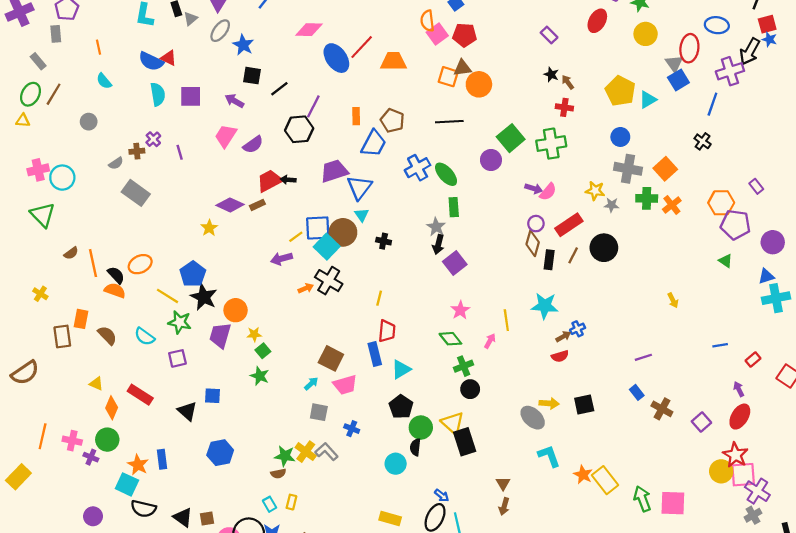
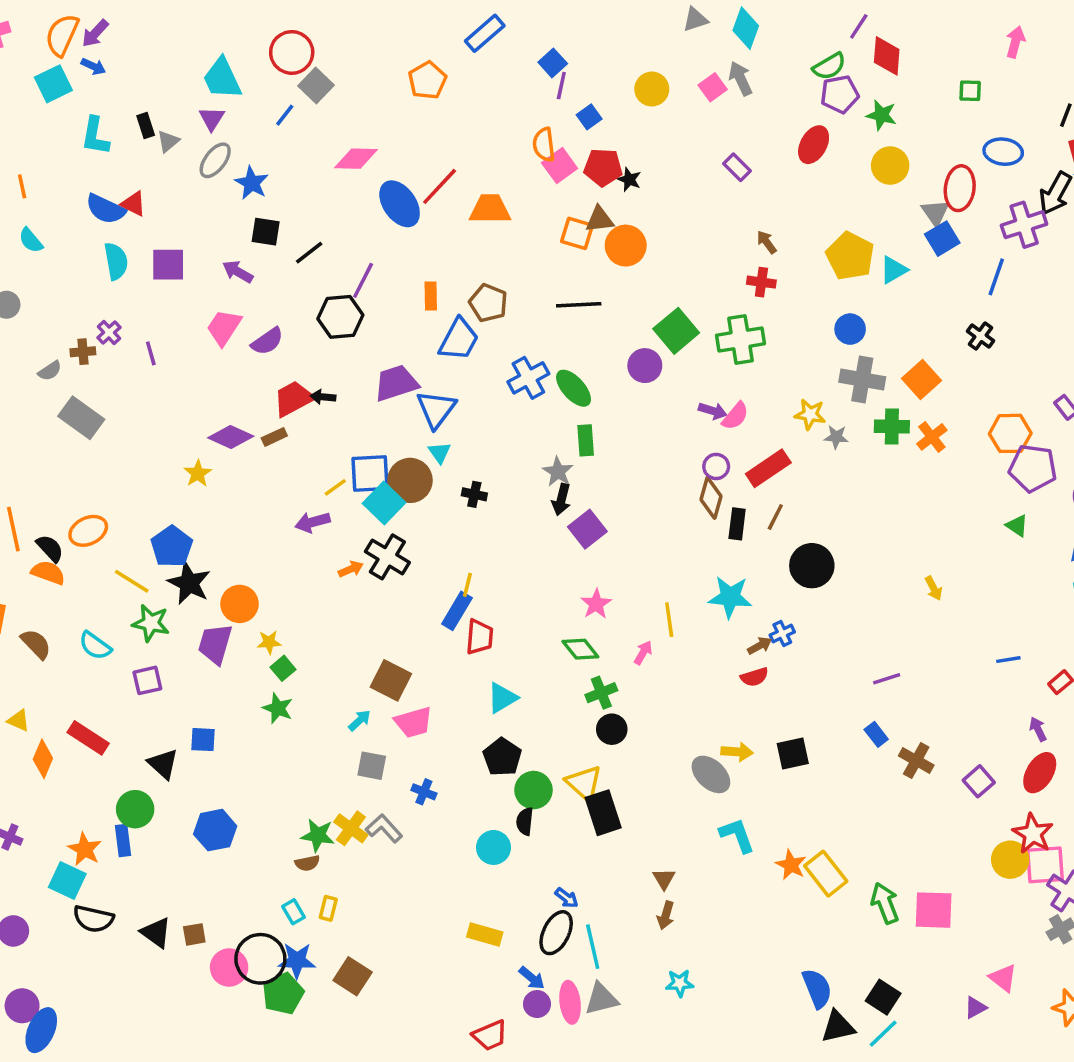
black star: (551, 74) -> (629, 179), moved
black circle: (604, 248) -> (812, 566), moved
blue rectangle: (375, 354) -> (457, 611), moved, turned 45
green circle: (107, 440) -> (135, 809), moved

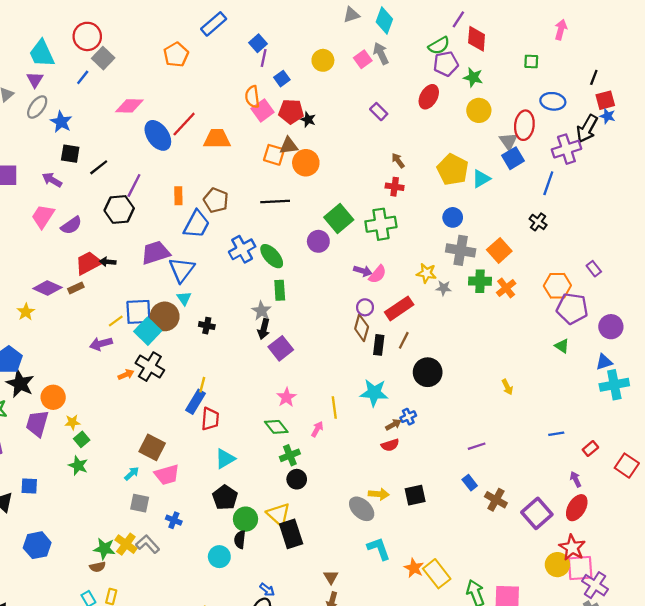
purple square: (979, 781) -> (537, 513), size x1.5

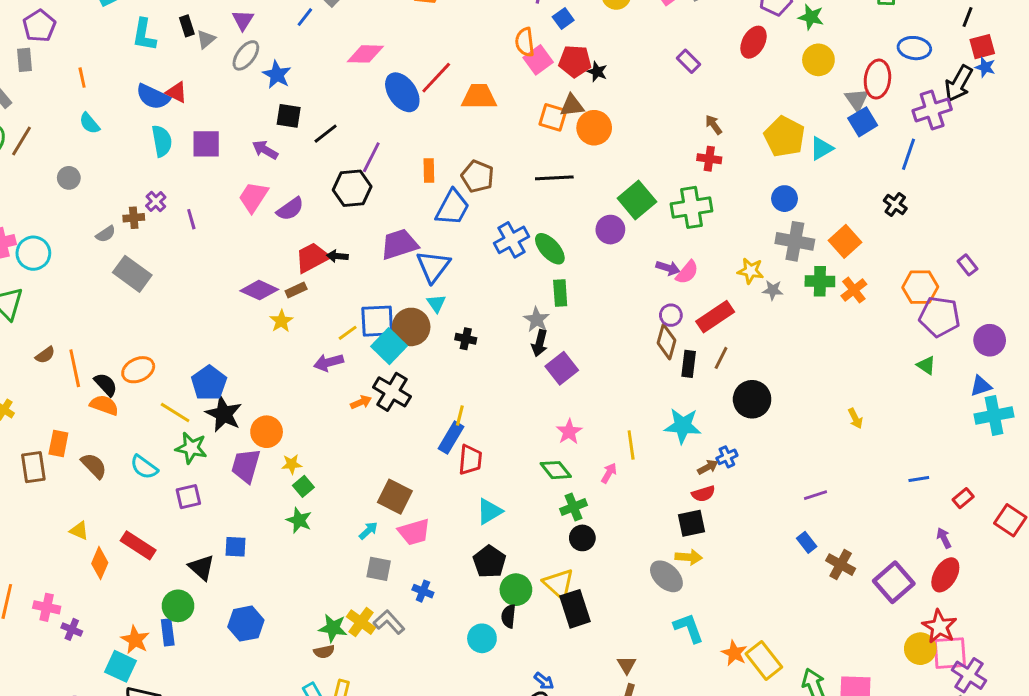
yellow star: (26, 312) -> (281, 321), moved
black square: (415, 495) -> (692, 523), moved

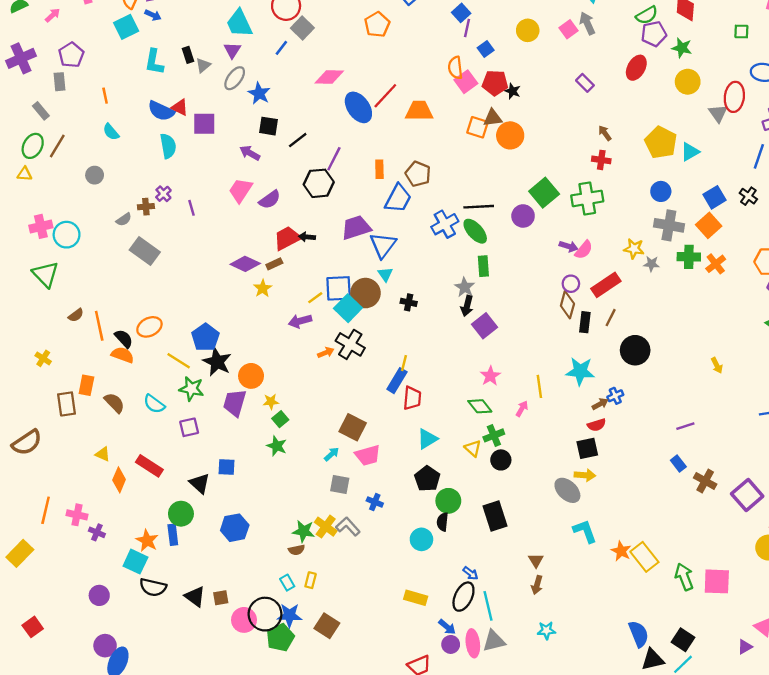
blue square: (863, 122) -> (715, 197), moved
purple square: (206, 144) -> (204, 124), moved
black line: (554, 178) -> (479, 207), moved
yellow triangle: (559, 584) -> (473, 448), moved, size x0.7

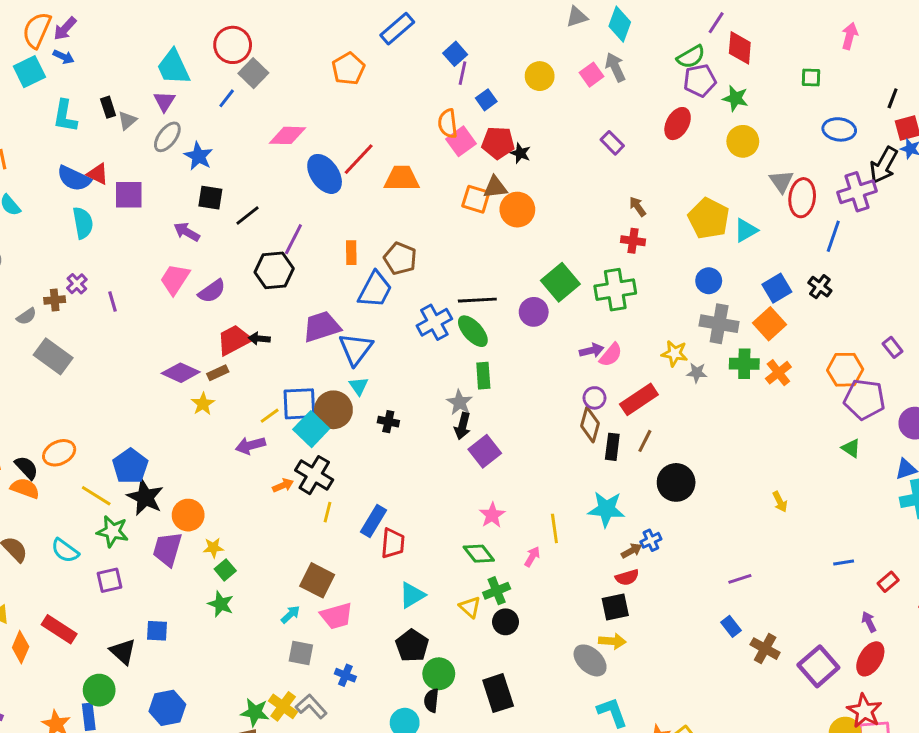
red ellipse: (734, 97) -> (802, 198), moved
purple arrow: (569, 246) -> (592, 350), turned -30
yellow line: (404, 363) -> (328, 512), moved

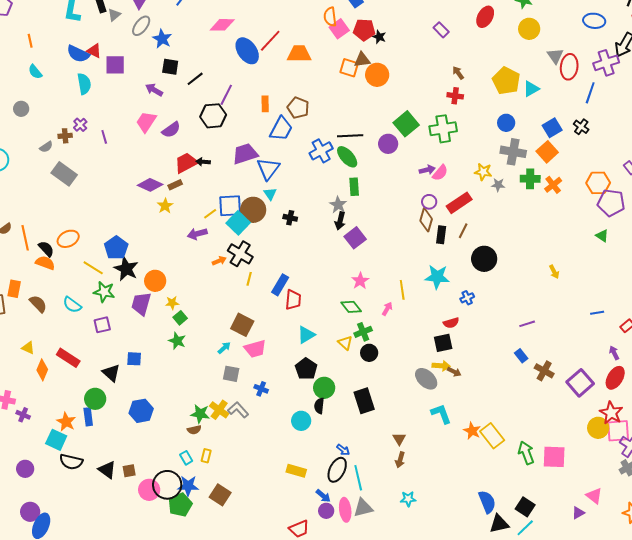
brown arrow: (632, 551) -> (454, 372), moved, turned 56

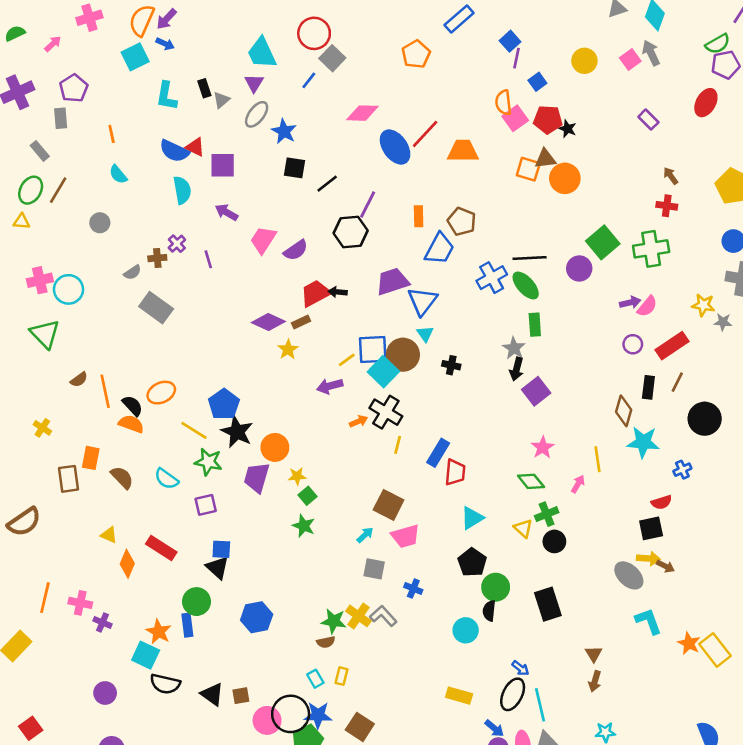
purple arrow: (154, 90) -> (227, 212), moved
brown diamond: (426, 220) -> (624, 411), moved
blue square: (134, 359) -> (221, 549), moved

